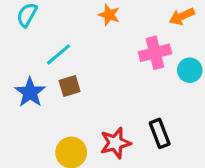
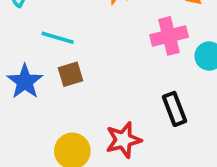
cyan line: (59, 54) -> (58, 38), turned 56
black rectangle: (160, 133) -> (174, 109), moved

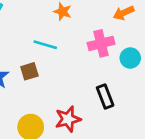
cyan line: (58, 38) -> (45, 45), moved

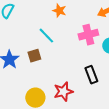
cyan line: (45, 45) -> (46, 36), turned 30

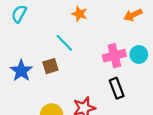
pink cross: (88, 35) -> (114, 56), moved

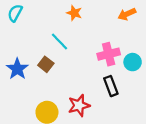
cyan circle: (139, 54) -> (133, 62), moved
brown square: (50, 66) -> (46, 64), turned -35

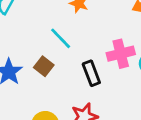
black rectangle: (111, 86) -> (91, 73), moved

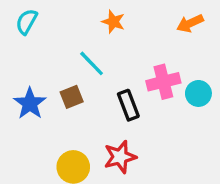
brown square: (44, 66) -> (72, 97), turned 30

